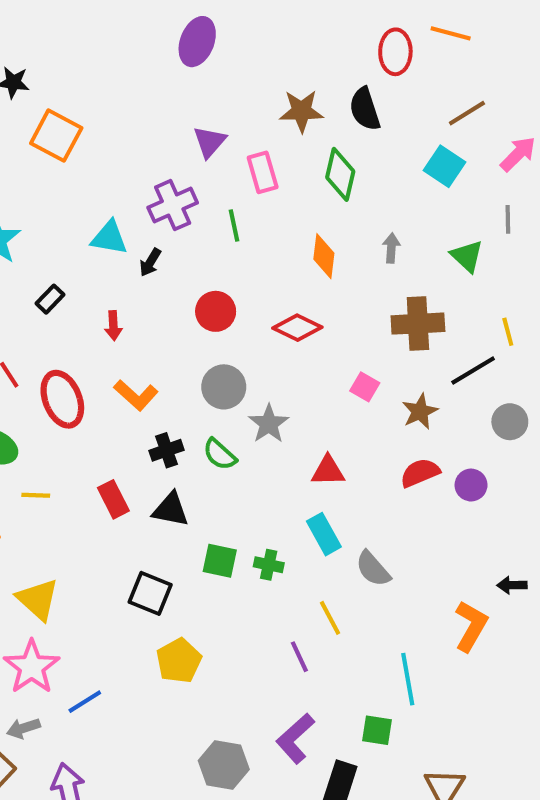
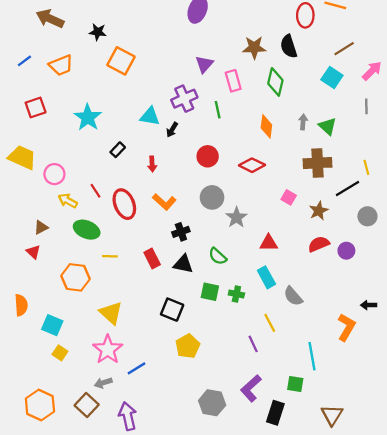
green triangle: (467, 256) -> (328, 126), moved
green semicircle: (220, 454) -> (218, 256), moved

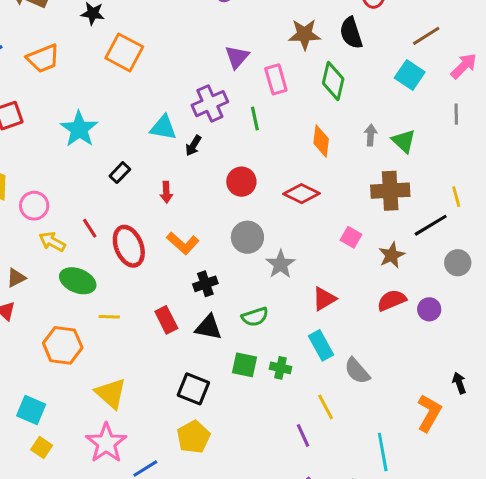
red triangle: (269, 243) -> (324, 299), turned -30
green semicircle: (218, 256) -> (255, 317), turned -60
black arrow: (369, 305) -> (459, 383), turned 72
yellow pentagon: (188, 346) -> (193, 437), moved

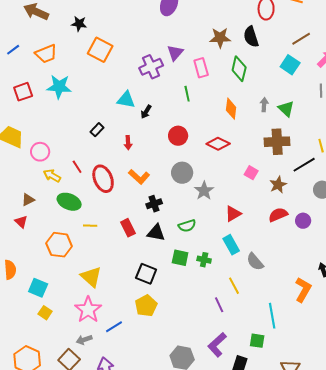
purple cross: (210, 104) -> (151, 67), moved
cyan star: (79, 129) -> (59, 87), moved, turned -30

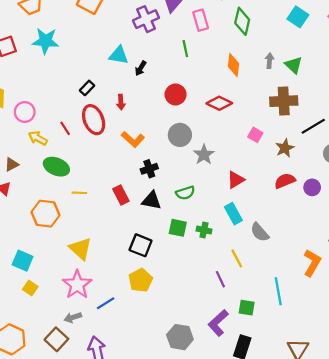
red ellipse: (103, 179) -> (94, 120), moved
green square: (257, 341) -> (247, 308), moved

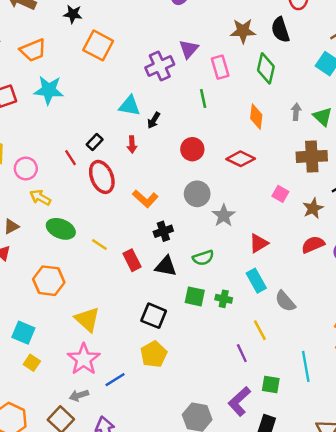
red arrow: (121, 102) -> (132, 144), moved
red line: (65, 128) -> (70, 158), moved
yellow line: (79, 193) -> (99, 245), moved, turned 32

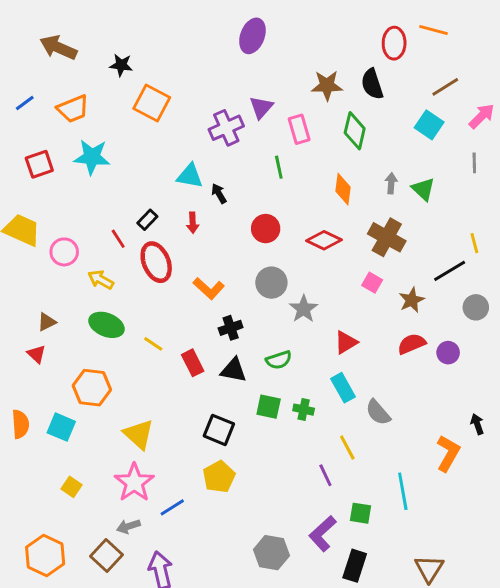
black arrow: (154, 120) -> (219, 193), turned 119
brown cross: (312, 156) -> (387, 237), moved, turned 32
yellow arrow: (40, 197) -> (101, 280), moved
cyan square: (23, 333) -> (61, 427), moved

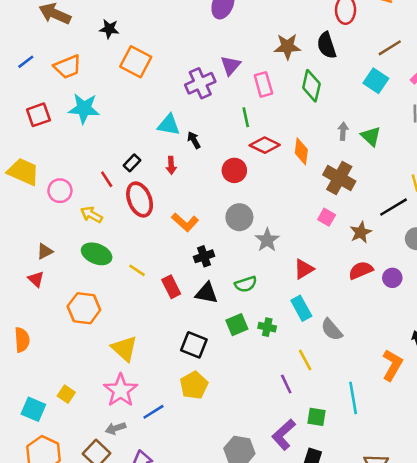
orange diamond: (343, 189) -> (301, 151), moved
red diamond: (324, 240) -> (265, 145), moved
green square: (269, 407) -> (237, 325), turned -35
cyan square: (61, 427) -> (33, 409), moved

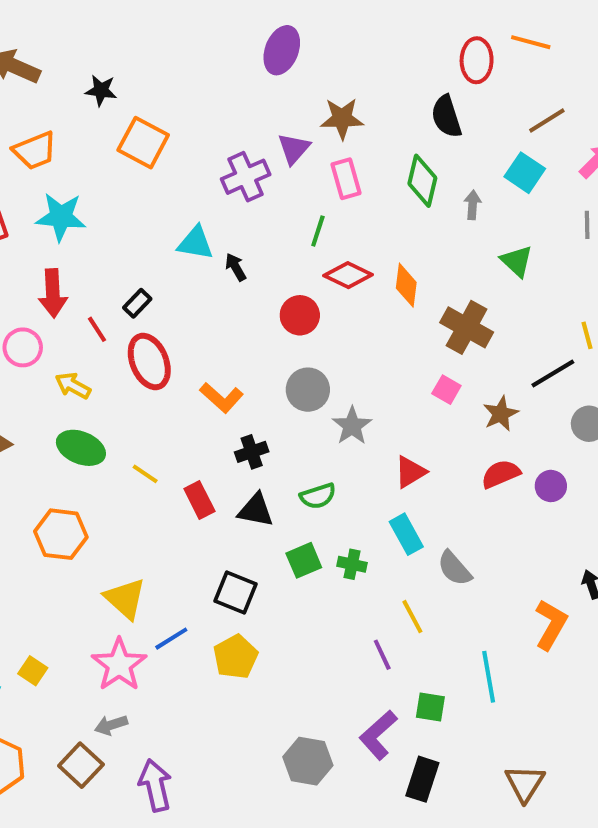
brown star: (287, 47) -> (342, 118), moved
green line: (246, 117) -> (318, 231), turned 30
gray arrow: (343, 131) -> (473, 205), moved
red arrow: (171, 165) -> (53, 293), moved, size x1.6
blue line: (153, 412) -> (171, 639), moved

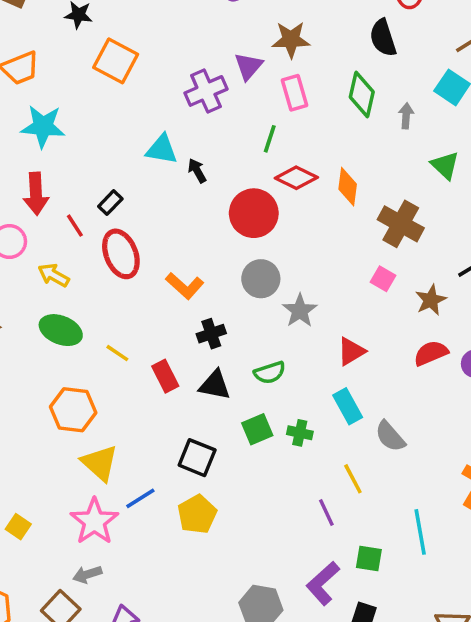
red circle: (300, 315) -> (254, 213), size x1.4
orange hexagon: (61, 534) -> (73, 410), moved

